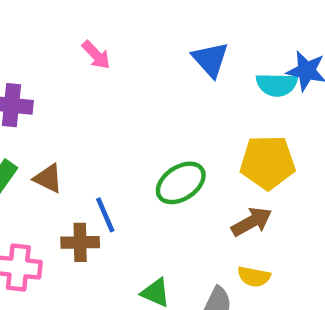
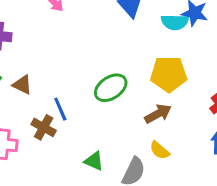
brown cross: (80, 242) -> (44, 127), turned 30
yellow semicircle: (254, 277) -> (160, 150), turned 30

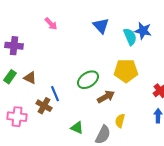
cyan semicircle: (175, 22) -> (130, 37), turned -114
brown arrow: (158, 114) -> (106, 97), moved
yellow semicircle: (160, 150) -> (120, 121), turned 64

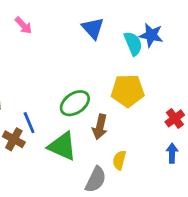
brown arrow: (106, 97) -> (100, 127), turned 132
green triangle: (77, 128) -> (62, 146), moved, size x1.6

